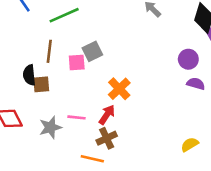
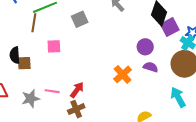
brown line: (49, 51) -> (34, 23), moved
gray square: (92, 51) -> (80, 19), moved
orange cross: (119, 89) -> (123, 74), moved

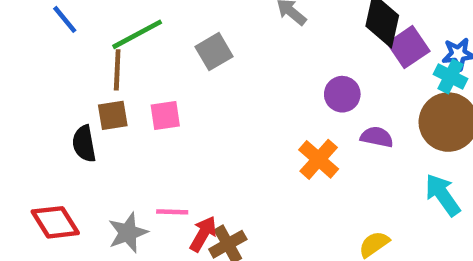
purple circle: (145, 47) -> (342, 94), moved
brown square: (24, 63) -> (113, 115), moved
red arrow: (77, 90) -> (203, 234), moved

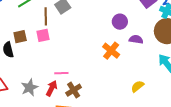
brown line: (117, 70) -> (46, 16), moved
pink line: (172, 212) -> (61, 73), moved
red arrow: (203, 234) -> (52, 88), moved

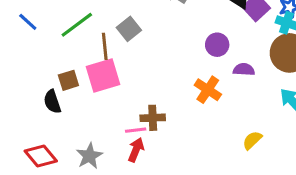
pink square: (43, 35) -> (103, 75), size x1.6
red arrow: (52, 88) -> (136, 150), moved
brown cross: (74, 90) -> (153, 118), moved, turned 35

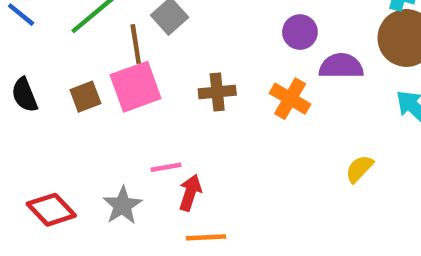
purple semicircle: (244, 69) -> (341, 66), size x1.4
black semicircle: (52, 102) -> (25, 95), moved
brown cross: (153, 118) -> (217, 92), moved
pink line: (136, 130) -> (166, 167), moved

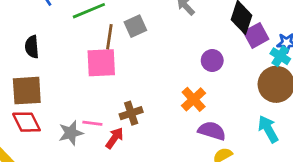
purple semicircle: (341, 66) -> (212, 131), moved
brown cross: (217, 92) -> (131, 113), moved, turned -30
brown square: (85, 97) -> (27, 91), moved, size x1.6
pink line: (166, 167) -> (92, 123), moved

